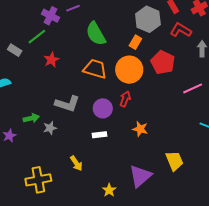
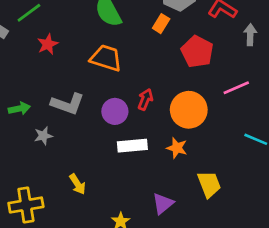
orange circle: (129, 70) -> (189, 110), moved
green arrow: (31, 118) -> (19, 109), moved
orange star: (140, 129) -> (177, 148), moved
white rectangle: (99, 135) -> (132, 146), moved, size x1.5
purple triangle: (140, 176) -> (163, 204), size x0.7

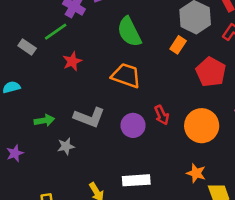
red arrow: (145, 99) -> (162, 115), turned 132
white rectangle: (132, 146) -> (136, 180), moved
orange star: (177, 148) -> (196, 173), moved

